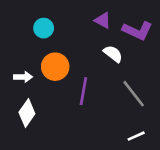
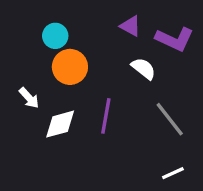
orange circle: (55, 67) -> (70, 67), moved
white arrow: (23, 77) -> (29, 98), turned 48
white diamond: (27, 113) -> (60, 124), moved, turned 40

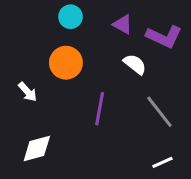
cyan circle: (55, 36) -> (71, 17), moved
white diamond: (60, 124) -> (37, 149), moved

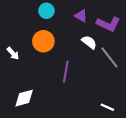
white arrow: (28, 92) -> (13, 53), moved
gray line: (159, 112) -> (109, 57), moved
white line: (162, 162) -> (107, 107), turned 48

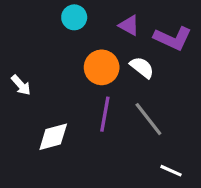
orange circle: (43, 41) -> (102, 67), moved
gray line: (109, 57) -> (148, 119), moved
white diamond: (24, 98) -> (53, 137), moved

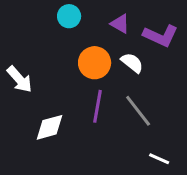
white arrow: (21, 85) -> (19, 79), size x1.4

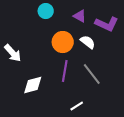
white line: (159, 159) -> (77, 106), moved, turned -56

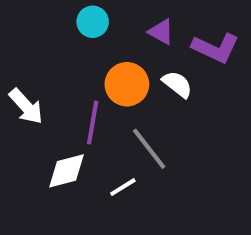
purple line: (65, 71) -> (93, 123), moved
gray line: (92, 74) -> (149, 149), moved
white line: (77, 106) -> (123, 187), moved

